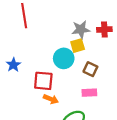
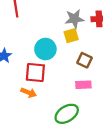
cyan circle: (64, 58) -> (45, 49), moved
orange arrow: (51, 99) -> (29, 93), moved

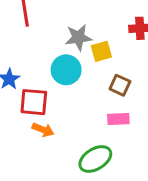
gray star: (74, 19) -> (78, 38), moved
red square: (35, 72) -> (34, 102), moved

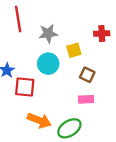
gray star: (78, 38) -> (48, 33), moved
orange arrow: (43, 130) -> (39, 120), moved, size x1.5

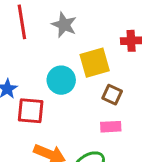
gray star: (48, 33) -> (64, 25), moved, turned 30
yellow square: (74, 50) -> (95, 63), size x1.5

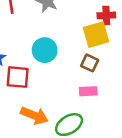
yellow square: (95, 63) -> (96, 35), moved

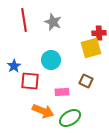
brown square: (90, 63) -> (86, 81), moved
pink rectangle: (88, 91) -> (62, 92), moved

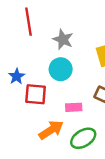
gray star: (53, 22) -> (63, 39), moved
orange arrow: (43, 111) -> (51, 130), turned -55

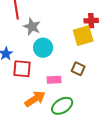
gray star: (63, 39) -> (32, 27), moved

